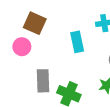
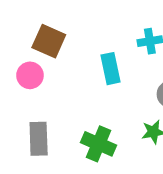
gray rectangle: (43, 81) -> (39, 139), moved

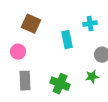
pink circle: (30, 75) -> (18, 52), moved

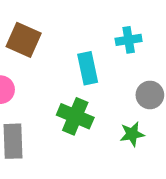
green cross: (60, 84) -> (75, 116), moved

